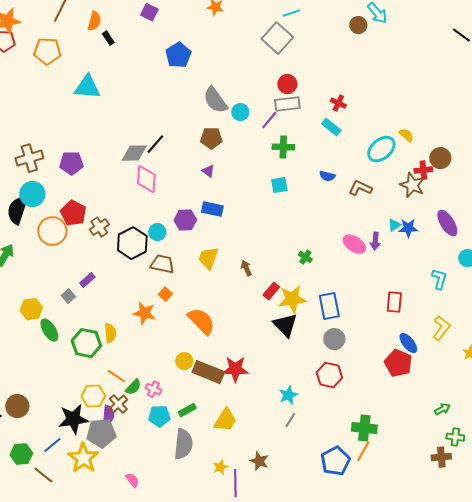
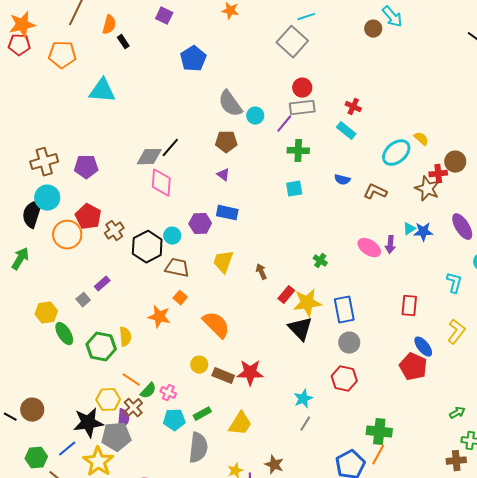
brown rectangle: (208, 372) -> (223, 376), size x0.7

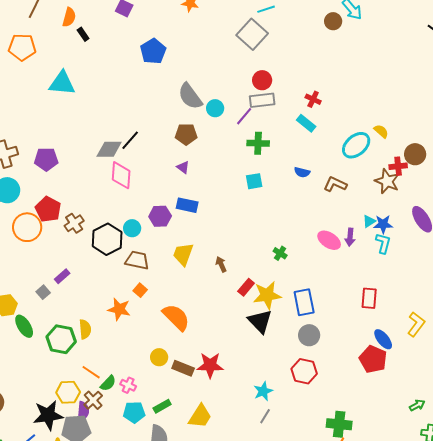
cyan L-shape: (454, 283) -> (383, 243), moved

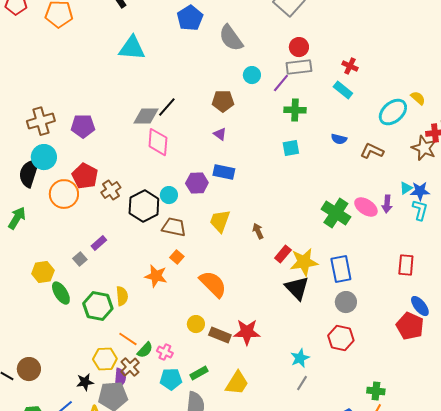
cyan triangle: (62, 83) -> (132, 48), moved
gray semicircle: (190, 96) -> (231, 38), moved
green cross: (280, 253) -> (336, 213), moved, size x2.0
black star: (48, 415) -> (85, 382), size x0.6
green cross: (339, 424) -> (376, 391), size x0.7

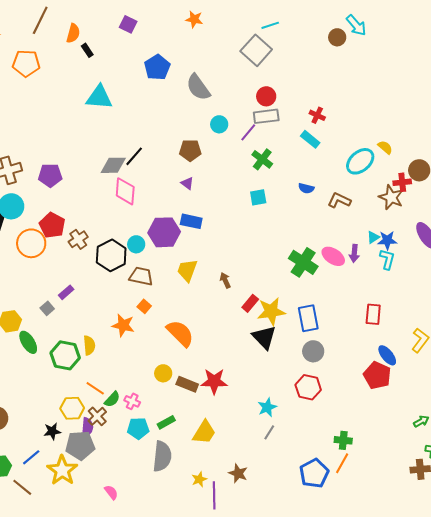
green cross: (295, 110) -> (262, 159), turned 35
purple hexagon: (197, 183) -> (164, 232), size x1.4

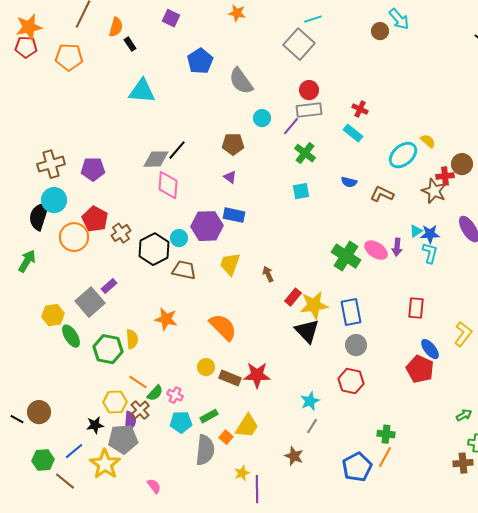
orange square: (144, 306) -> (226, 437), moved
gray square: (47, 308) -> (90, 302), size x2.0
brown star: (238, 473) -> (294, 456), moved

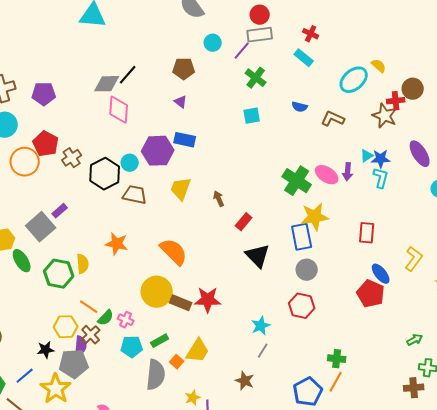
yellow star: (314, 305) -> (315, 217), moved
yellow circle: (206, 367) -> (157, 292), size x1.8

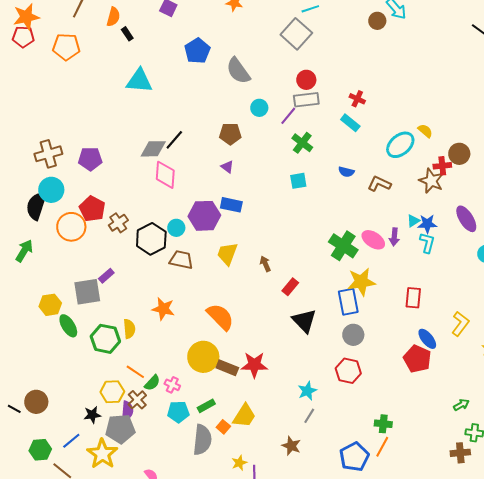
gray square: (41, 227) -> (87, 292), turned 32

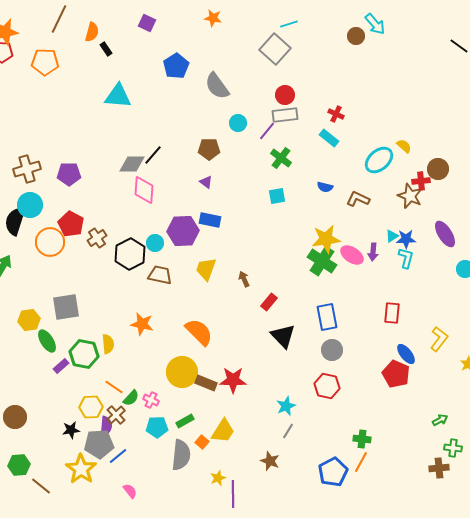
purple rectangle: (106, 276) -> (61, 366), moved
yellow star: (361, 282) -> (326, 239), moved
blue line: (71, 441) -> (118, 456), moved

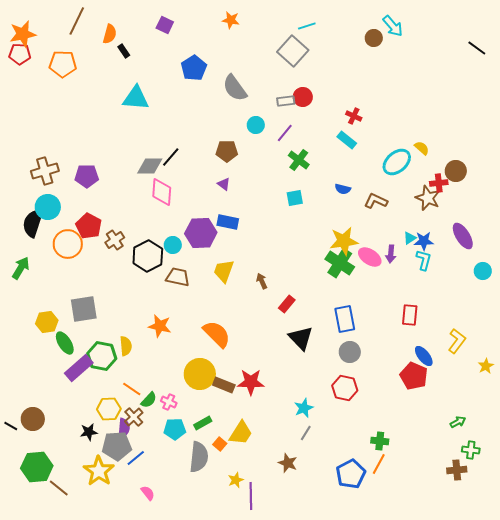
gray rectangle: (285, 115) -> (286, 101), moved, size x0.7
purple rectangle: (61, 366) -> (79, 368), size x1.8
green hexagon: (19, 465) -> (37, 467), size x1.4

